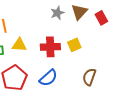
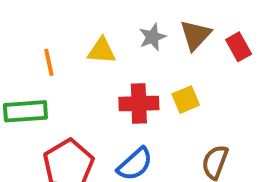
yellow triangle: (19, 45) -> (102, 51), moved

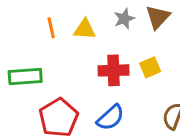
orange line: (49, 62) -> (51, 28), moved

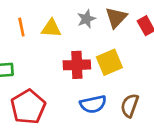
yellow square: (150, 67) -> (109, 62), size x1.4
blue semicircle: (110, 118) -> (93, 104), moved, turned 30

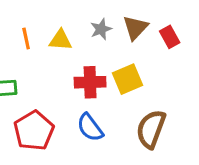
blue semicircle: (93, 104) -> (90, 128), moved, turned 65
brown semicircle: (130, 106) -> (151, 129), size x1.4

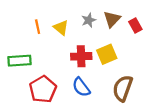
yellow triangle: (60, 40) -> (61, 28), turned 35

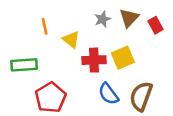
yellow triangle: (61, 28) -> (71, 40), moved
blue semicircle: (81, 87) -> (108, 94), moved

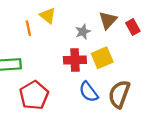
gray star: (102, 19) -> (83, 32), moved
yellow triangle: (71, 40) -> (48, 16), moved

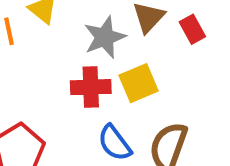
gray star: (83, 32) -> (105, 37), size x1.5

